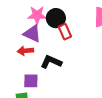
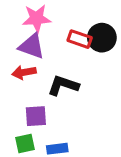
black circle: (56, 18) -> (102, 38), moved
red rectangle: (65, 32) -> (80, 39), turned -42

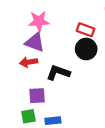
black circle: (102, 38) -> (86, 49), moved
red rectangle: (80, 39) -> (86, 30), moved

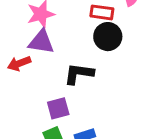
red arrow: (29, 62) -> (19, 63), moved

